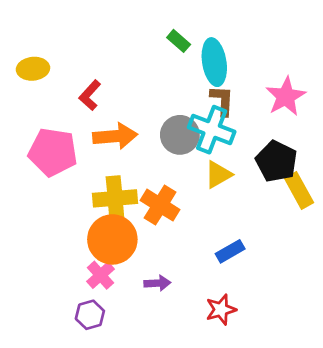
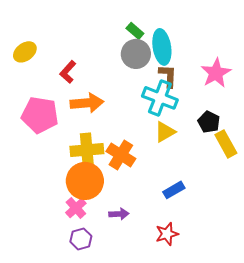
yellow ellipse: (33, 69) -> (25, 52), turned -30
gray circle: (180, 135) -> (136, 54), moved
black pentagon: (276, 161) -> (209, 122), size x0.7
purple hexagon: (90, 315) -> (81, 239), moved

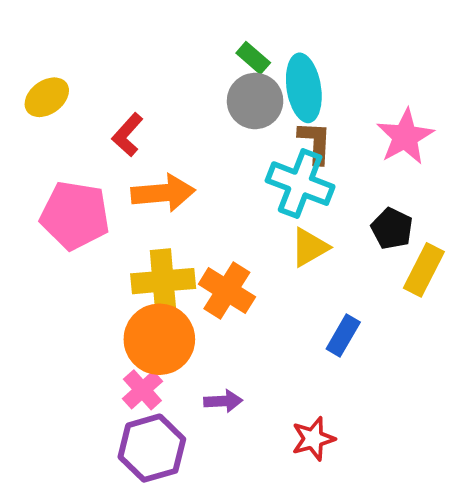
yellow rectangle: (226, 144) -> (424, 270), turned 56
blue rectangle: (174, 190) -> (343, 336), moved, turned -30
purple hexagon: (81, 239) -> (152, 448), size x1.6

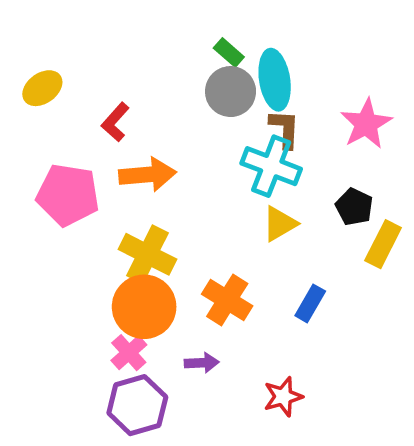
yellow cross: (163, 281) -> (147, 254), turned 32
orange cross: (227, 290) -> (227, 300), moved

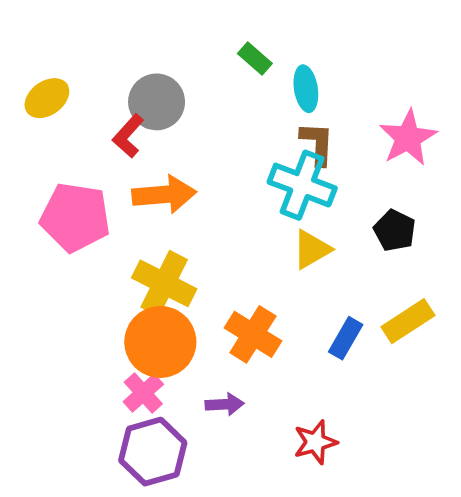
cyan ellipse: (275, 80) -> (306, 89), size x0.7
gray circle: (231, 92) -> (157, 102), moved
yellow rectangle: (383, 244) -> (408, 321), moved, turned 30

